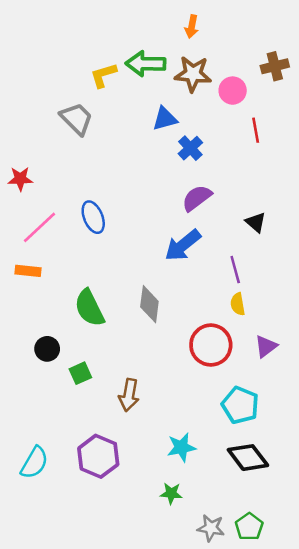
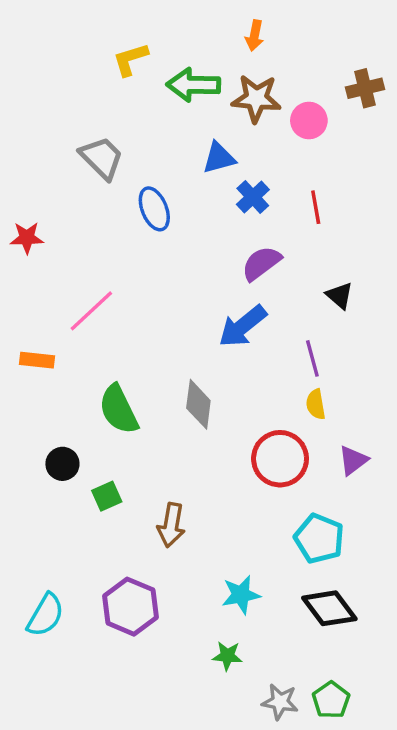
yellow L-shape: (103, 75) -> (130, 59), moved
red line: (256, 130) -> (316, 207), moved
blue ellipse: (93, 217) -> (154, 209), moved
pink line: (39, 227) -> (91, 311), moved

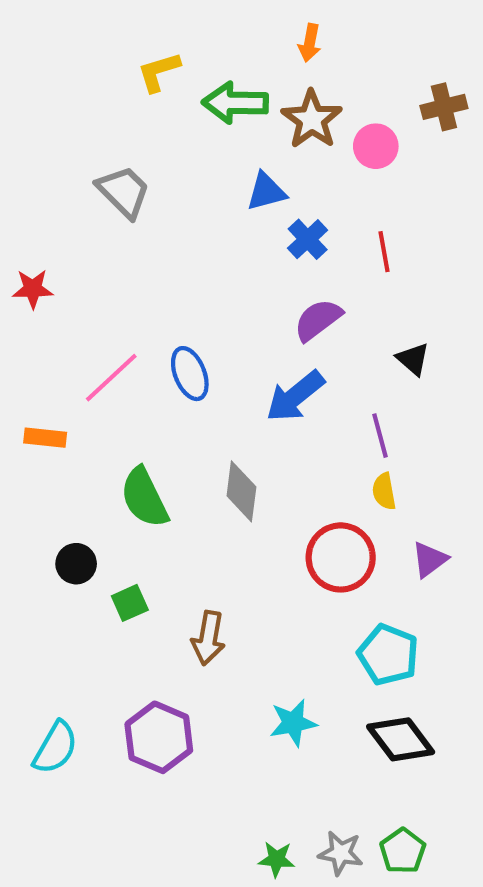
brown star: (256, 98) -> (312, 119), turned 30
blue ellipse: (154, 209) -> (190, 374), moved
green star: (227, 656) -> (277, 859), moved

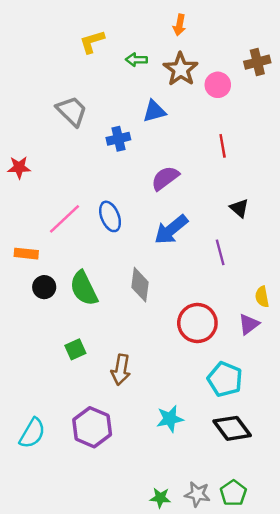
green arrow: (235, 103) -> (136, 60), size x0.6
blue cross: (308, 239) -> (118, 139), moved, turned 30
purple semicircle: (318, 320) -> (165, 178), moved
yellow semicircle: (384, 491) -> (262, 297), moved
black circle: (76, 564) -> (44, 287), moved

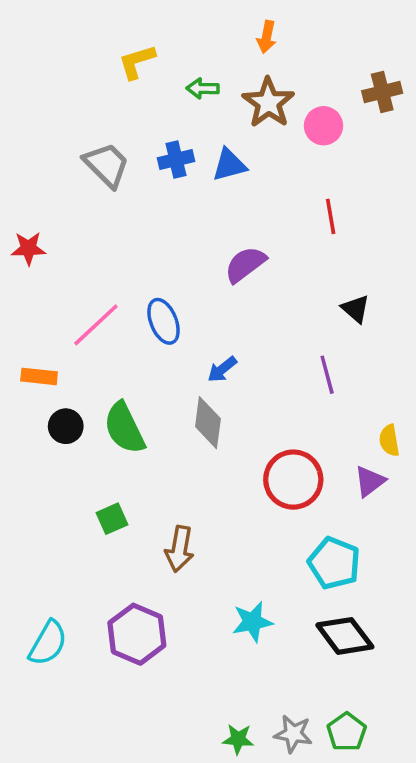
blue cross: (118, 139) -> (176, 160), moved
blue arrow: (171, 230) -> (222, 369), moved, size x0.6

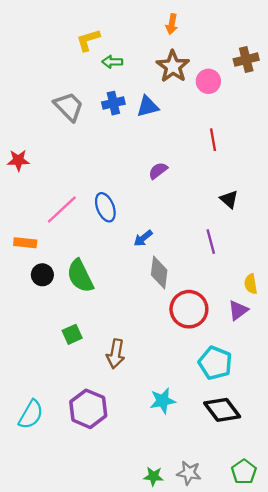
green arrow: (203, 88) -> (112, 62), moved
purple semicircle: (245, 264) -> (158, 171), size x0.7
gray diamond: (208, 423) -> (159, 273), moved
green pentagon: (347, 732) -> (244, 472), moved

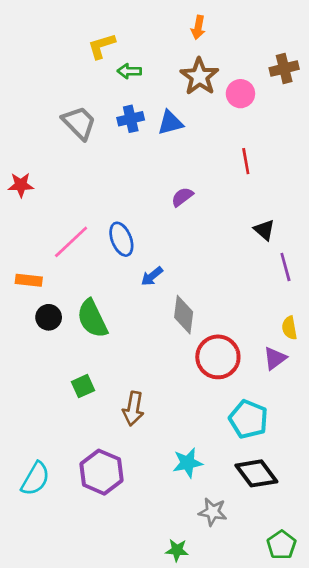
blue arrow: (143, 238) -> (152, 276), moved
purple line: (211, 242) -> (285, 267), moved
gray star: (189, 473) -> (213, 512), moved

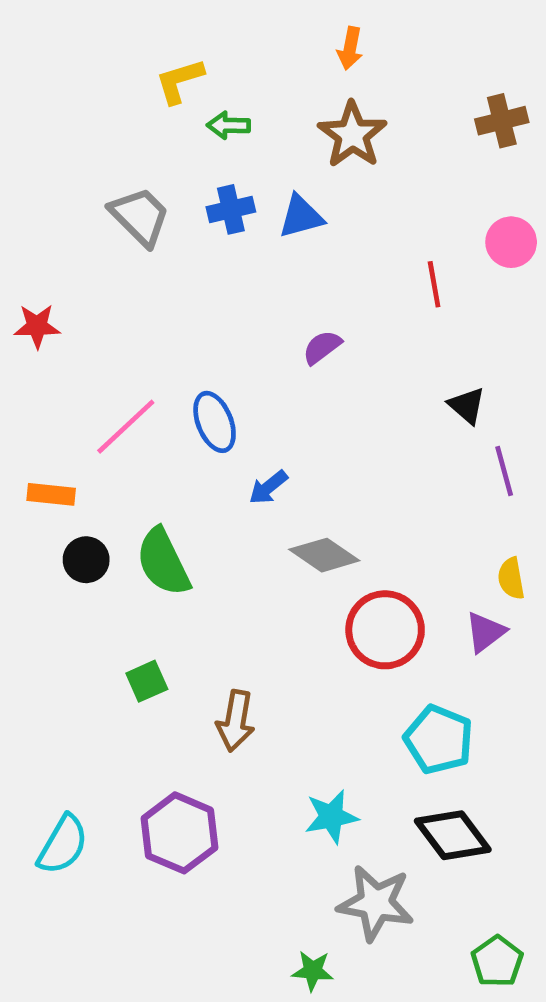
pink circle: (240, 94) -> (511, 242), moved
gray diamond: (184, 315) -> (324, 555), turned -63
gray star: (213, 512) -> (376, 903), size x1.5

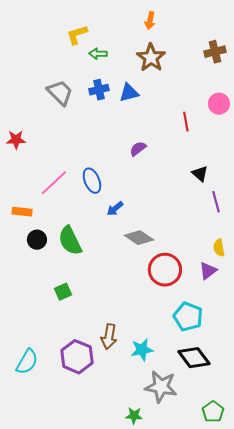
brown arrow: (236, 721) -> (109, 337), moved

